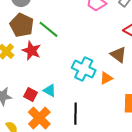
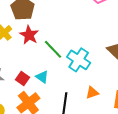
green line: (48, 29) -> (53, 49), moved
orange triangle: (106, 78) -> (92, 93), moved

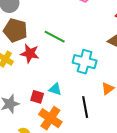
green line: (53, 49) -> (55, 37), moved

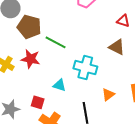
brown pentagon: (15, 30) -> (29, 27), moved
cyan triangle: (55, 89) -> (59, 85), moved

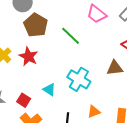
green line: (56, 42) -> (71, 36), moved
brown triangle: (117, 47) -> (115, 68), turned -48

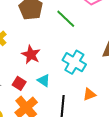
red star: (28, 56) -> (31, 55), moved
cyan triangle: (49, 90) -> (44, 80), moved

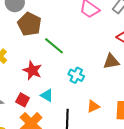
green line: (66, 19) -> (54, 46), moved
cyan cross: (74, 62) -> (76, 75), size x0.7

